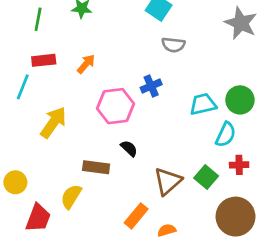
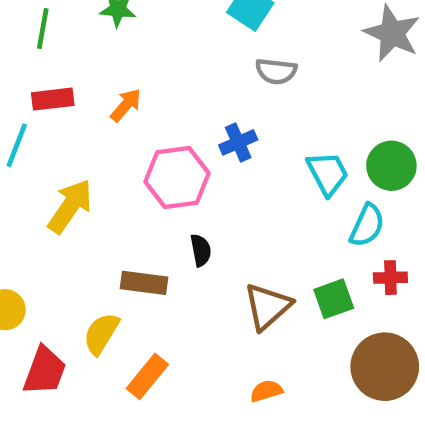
cyan trapezoid: (203, 104) -> (328, 173), turned 76
black semicircle: (129, 148) -> (201, 250), turned 36
green square: (206, 177) -> (334, 299), turned 30
orange rectangle: (136, 216) -> (147, 376), moved

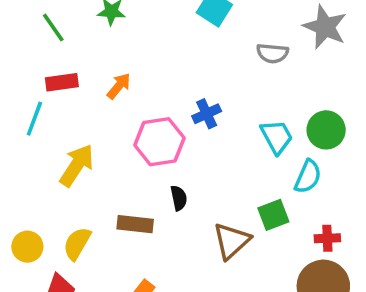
green line: (43, 28) -> (53, 27), turned -44
gray semicircle: (276, 71) -> (272, 53), moved
red cross: (390, 278) -> (327, 238), moved
green square: (334, 299) -> (273, 215), moved
yellow semicircle: (101, 334) -> (77, 243), moved

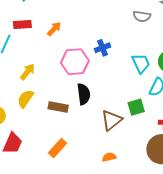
yellow arrow: (77, 165) -> (27, 72), size x0.7
black semicircle: (179, 198) -> (84, 94), size x1.5
yellow semicircle: (77, 243) -> (25, 99), moved

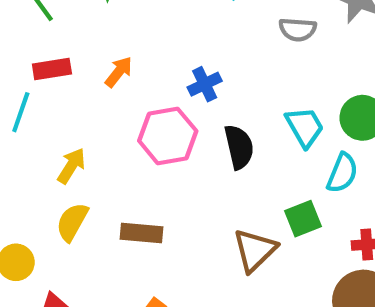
blue cross: (103, 48) -> (205, 84), moved
black semicircle: (84, 94) -> (239, 147), moved

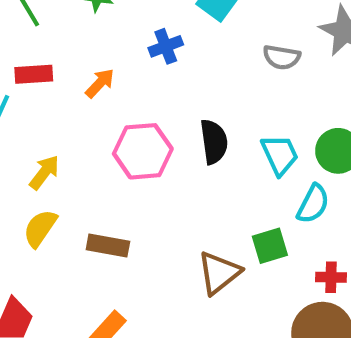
blue cross: (205, 84) -> (166, 46), moved
black semicircle: (239, 147) -> (214, 142), moved

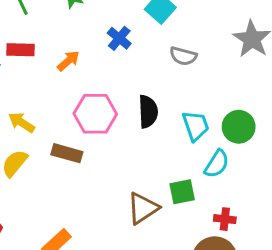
blue cross: (166, 46) -> (119, 38), turned -35
gray semicircle: (282, 57) -> (183, 56), moved
yellow arrow: (44, 172) -> (22, 122), turned -100
brown rectangle: (108, 245) -> (67, 153), moved

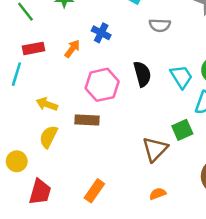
blue cross: (119, 38) -> (101, 33), moved

